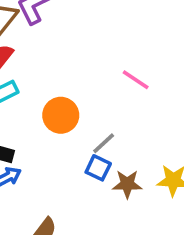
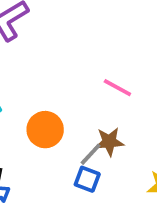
brown star: (127, 184) -> (109, 142), moved

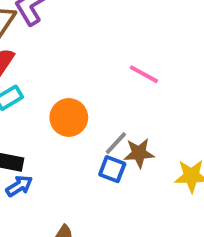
brown star: (109, 142) -> (139, 153), moved

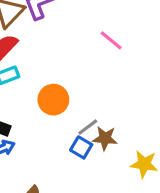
pink line: (144, 74) -> (111, 40), moved

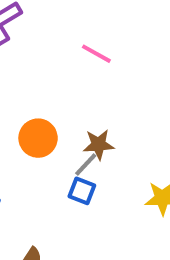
brown star: (105, 138) -> (99, 145), moved

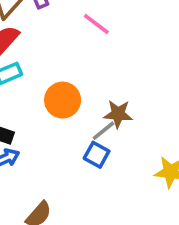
pink line: (96, 54) -> (96, 24), moved

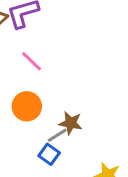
pink line: (96, 24) -> (32, 61), moved

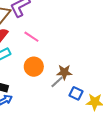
blue square: (49, 154) -> (76, 93), moved

